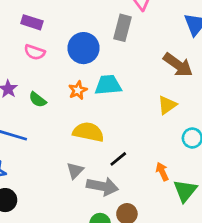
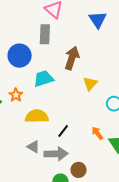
brown arrow: (178, 65) -> (72, 58), moved, turned -95
orange star: (78, 90) -> (16, 95), moved
gray triangle: (75, 171) -> (33, 147), turned -32

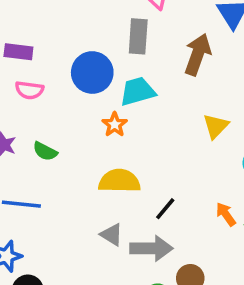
brown arrow: (72, 58) -> (198, 54), moved
cyan trapezoid: (44, 79) -> (138, 91), moved
orange star: (16, 95) -> (115, 124), moved

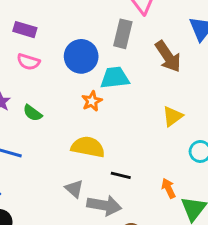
brown arrow: (198, 54) -> (168, 56), turned 116
black line: (165, 209) -> (121, 175), turned 54

